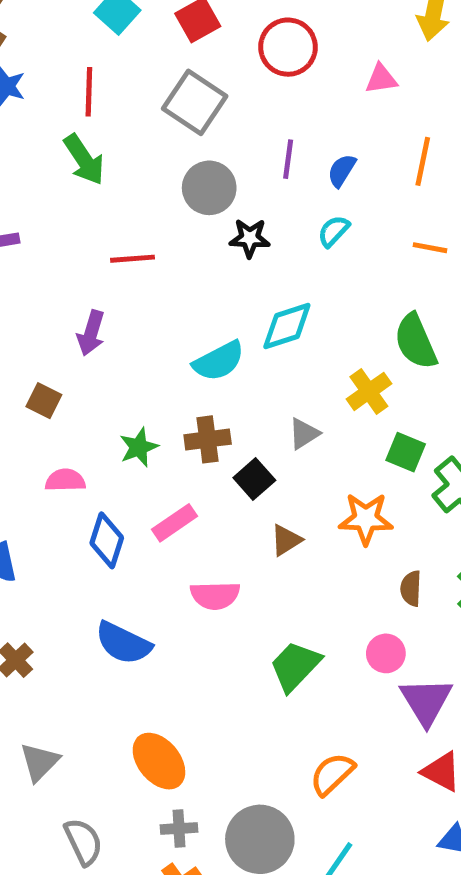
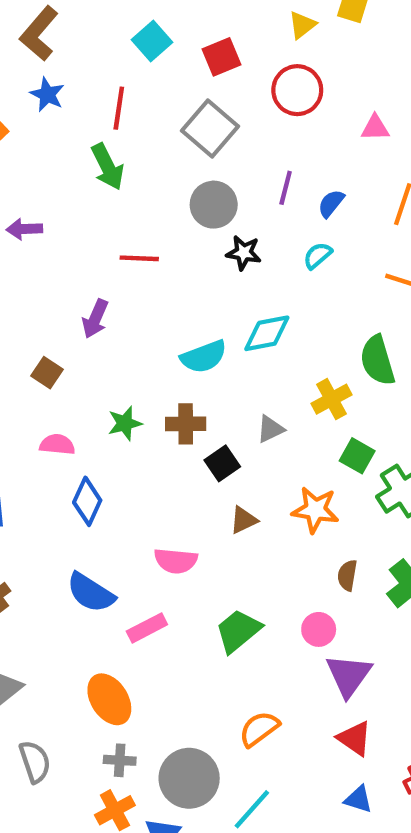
pink rectangle: (175, 523) -> (147, 628), moved

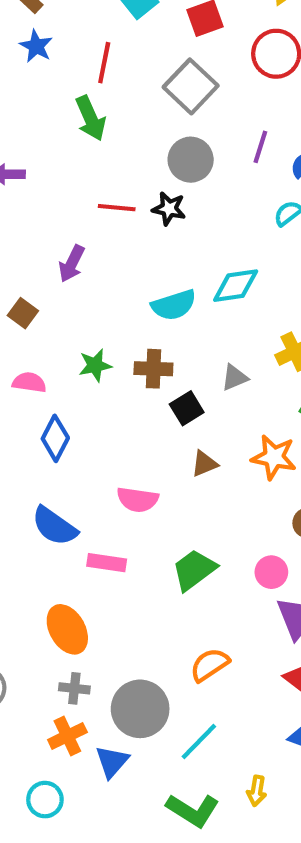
black star: (244, 253) -> (169, 209), moved
pink rectangle: (147, 628) -> (107, 563), turned 33

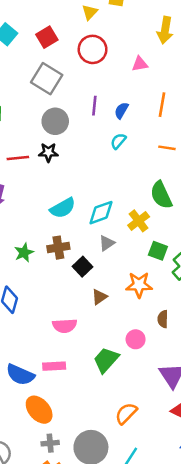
cyan diamond: (236, 286) -> (101, 213), moved
blue semicircle: (54, 526) -> (20, 375), moved
pink circle: (271, 572) -> (136, 339), moved

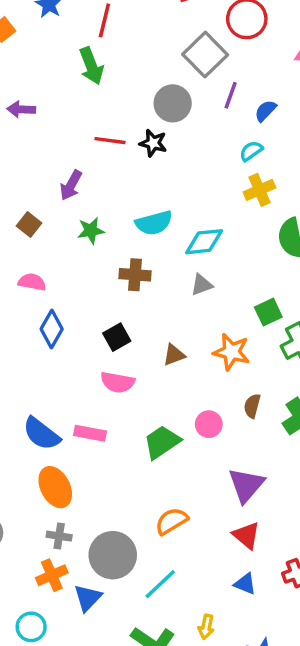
gray square: (47, 79) -> (205, 55), moved
yellow cross: (139, 221) -> (259, 190), moved
green square: (158, 251) -> (268, 312), turned 30
green star: (24, 252) -> (91, 231), moved
black square: (82, 267) -> (117, 337), moved

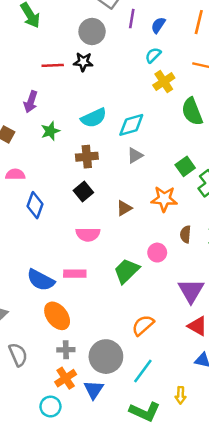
black square: (117, 337) -> (83, 192), moved
cyan circle: (31, 627) -> (50, 407), moved

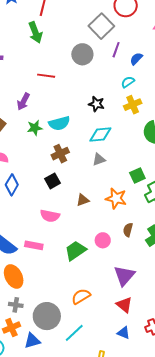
black star: (83, 62) -> (96, 104), moved
cyan semicircle: (94, 118) -> (59, 123), moved
brown cross: (87, 157) -> (60, 154), turned -30
blue triangle: (94, 390) -> (32, 341), turned 30

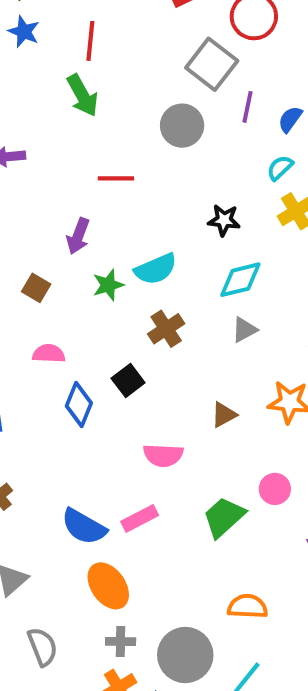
black square: (52, 181) -> (128, 380), moved
pink rectangle: (34, 245) -> (140, 518), turned -30
orange semicircle: (81, 296) -> (247, 606), turned 42

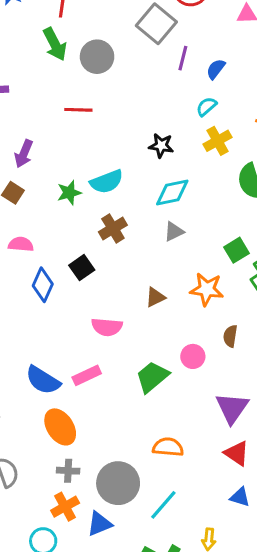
gray circle: (182, 126) -> (97, 57), moved
purple arrow: (78, 236) -> (24, 154), moved

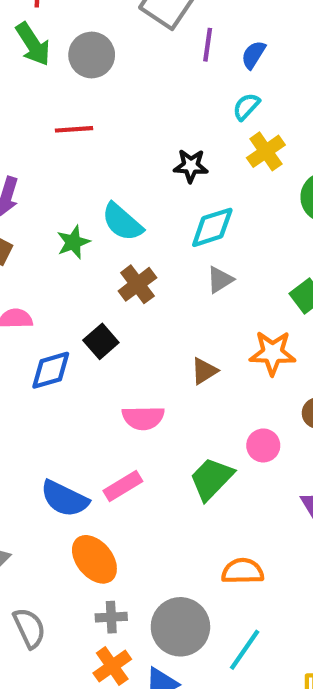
cyan semicircle: (107, 182) -> (122, 222), turned 68
blue diamond: (43, 285) -> (51, 370), turned 56

